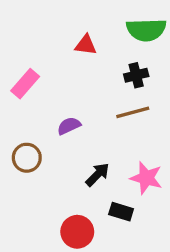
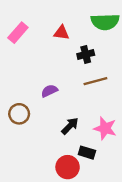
black cross: (136, 75) -> (86, 54), moved
pink rectangle: (25, 84) -> (18, 33), moved
red circle: (77, 232) -> (68, 167), moved

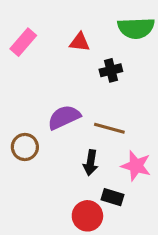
brown line: (95, 81) -> (109, 128), moved, turned 30
purple semicircle: (49, 91) -> (64, 117), size x1.5
black arrow: (70, 126) -> (91, 163), turned 144

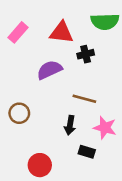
red triangle: (80, 42) -> (61, 32), size x1.5
purple semicircle: (64, 117) -> (49, 70), moved
red circle: (87, 216) -> (40, 165), moved

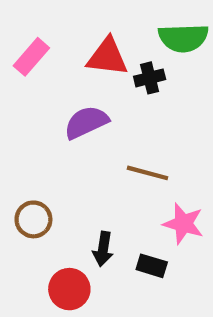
black cross: (86, 54) -> (150, 78), moved
brown circle: (19, 113) -> (33, 219), moved
black arrow: (70, 125) -> (103, 249), moved

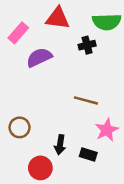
red triangle: (107, 57) -> (58, 18), moved
purple semicircle: (86, 122) -> (39, 57), moved
pink star: (183, 224) -> (107, 130), turned 30

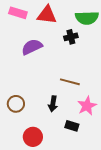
pink rectangle: (18, 33) -> (18, 13), moved, turned 66
black arrow: (60, 145) -> (53, 104), moved

